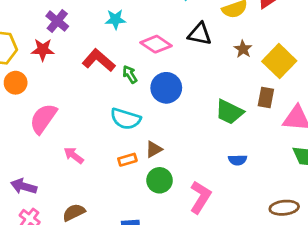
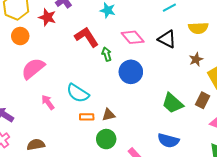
cyan semicircle: (126, 119) -> (78, 93), moved
blue semicircle: (238, 160) -> (168, 140), size x1.5

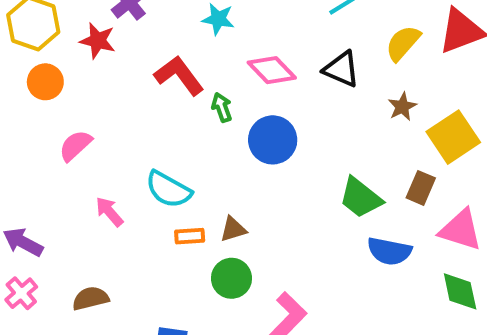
yellow semicircle: (198, 28) -> (403, 43), turned 138
pink semicircle: (33, 69) -> (75, 146), size x0.7
blue semicircle: (168, 140) -> (389, 251), moved

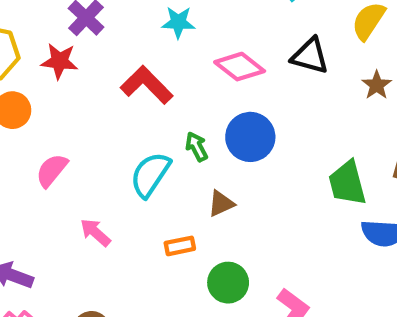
green arrow: (222, 107) -> (197, 147), moved
cyan semicircle: (168, 189) -> (150, 175), moved, turned 102
green trapezoid: (361, 198) -> (347, 183), turned 45
brown triangle: (233, 229) -> (221, 204), moved

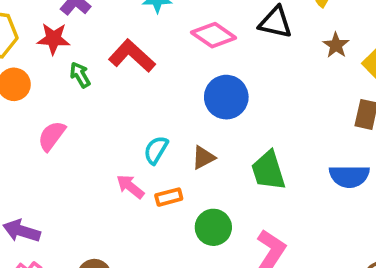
green arrow: (197, 147) -> (80, 75), moved
cyan semicircle: (150, 175) -> (156, 150), moved, size x0.7
green trapezoid: (347, 183) -> (268, 171), moved
pink arrow: (95, 232) -> (130, 187), moved

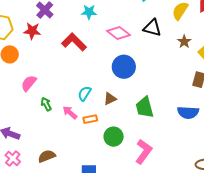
green arrow: (80, 75) -> (46, 104), moved

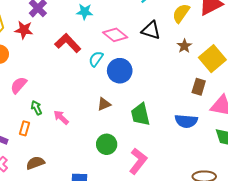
cyan semicircle: (85, 93) -> (96, 59), moved
orange rectangle: (90, 119) -> (24, 128), moved, turned -64

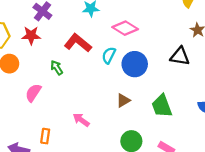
black triangle: (151, 30) -> (180, 56), moved
green arrow: (36, 108) -> (57, 68), moved

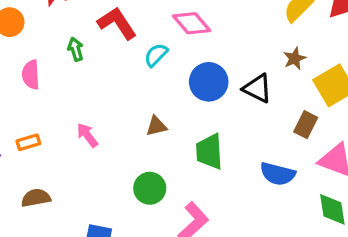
blue circle: (135, 64) -> (209, 82), moved
pink semicircle: (33, 93) -> (31, 75), turned -54
orange rectangle: (45, 136) -> (28, 142), turned 48

